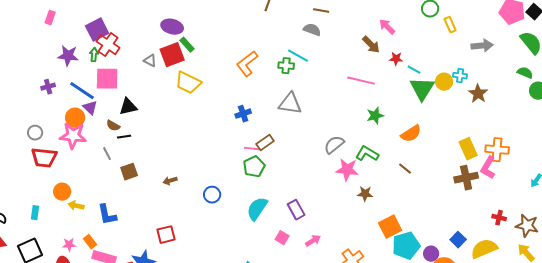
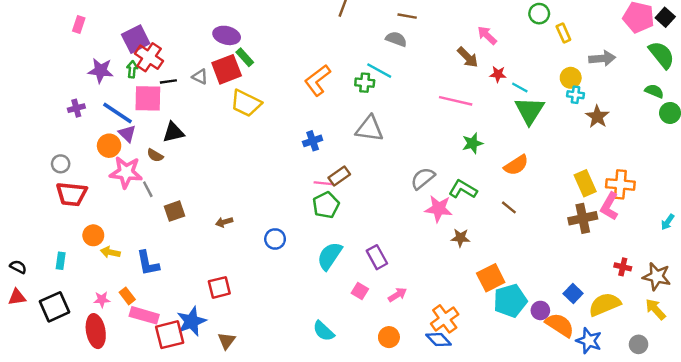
yellow circle: (444, 82) -> (571, 78), moved
pink star: (73, 136) -> (126, 172), moved
black line: (124, 137) -> (168, 81), moved

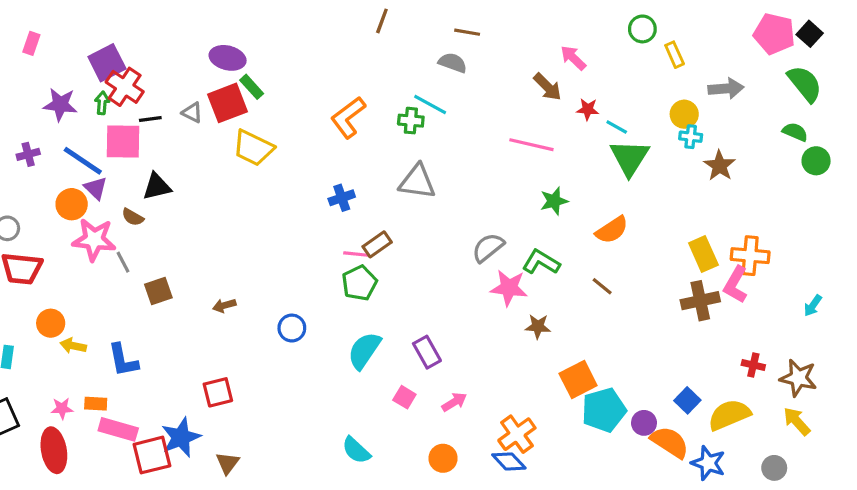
orange rectangle: (127, 296) -> (96, 404), turned -49

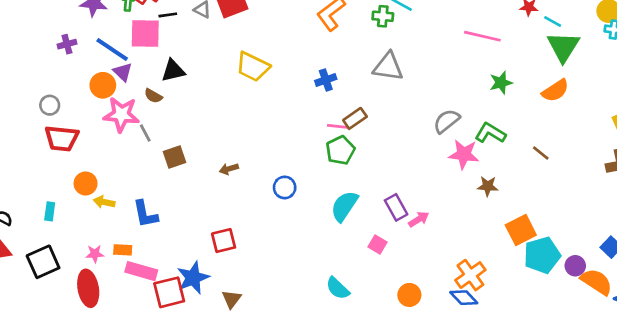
yellow trapezoid: (253, 148) -> (253, 67), moved
orange semicircle: (612, 230) -> (555, 91), moved
pink arrow: (454, 402) -> (419, 219), moved

